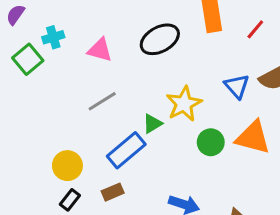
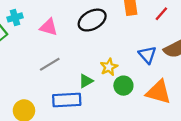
yellow star: (184, 104) -> (109, 67), size x0.7
green circle: (211, 142) -> (123, 86), moved
blue rectangle: (126, 150) -> (67, 100), turned 36

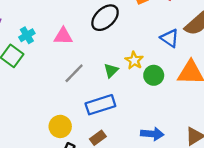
green triangle: (86, 81) -> (111, 71), moved

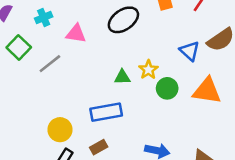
cyan cross: (27, 35) -> (44, 18), moved
green triangle: (111, 71) -> (122, 77), turned 35
gray line: (74, 73) -> (50, 64), moved

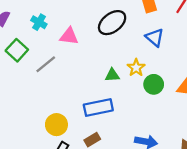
cyan cross: (44, 18) -> (39, 22), turned -35
blue triangle: (190, 51) -> (155, 37), moved

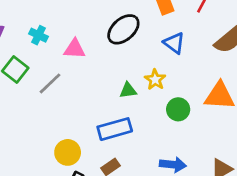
green circle: (154, 84) -> (178, 109), moved

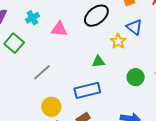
cyan cross: (39, 35) -> (32, 18), turned 32
yellow star: (155, 80) -> (118, 41), moved
gray line: (50, 83) -> (42, 72), moved

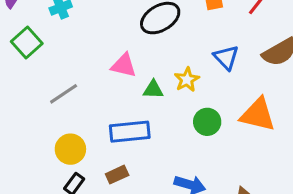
blue triangle: (134, 27) -> (226, 57), moved
pink triangle: (59, 29) -> (124, 65), moved
yellow star: (118, 41) -> (187, 80), moved

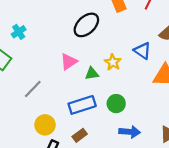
blue triangle: (226, 57) -> (142, 51), moved
pink triangle: (124, 65) -> (69, 62), turned -36
green circle: (207, 122) -> (116, 104), moved

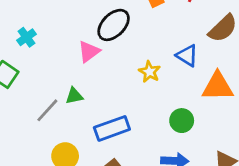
pink triangle: (69, 62) -> (89, 52), moved
green triangle: (92, 74) -> (74, 96), moved
green circle: (116, 104) -> (182, 121), moved

